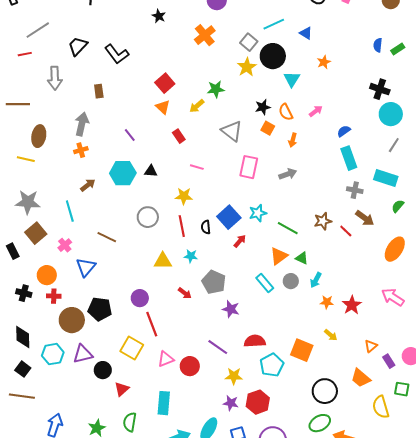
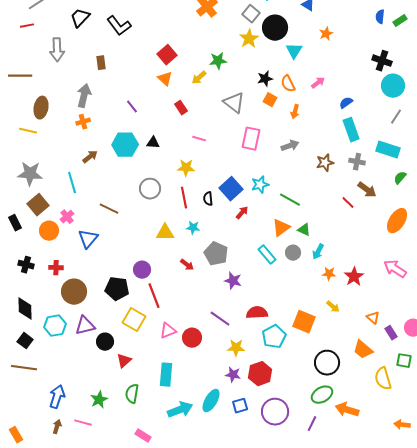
brown star: (323, 221) -> (325, 163), moved
orange circle: (47, 275) -> (49, 231), moved
black pentagon: (100, 309) -> (117, 289), moved
orange triangle: (371, 346) -> (373, 318), turned -40

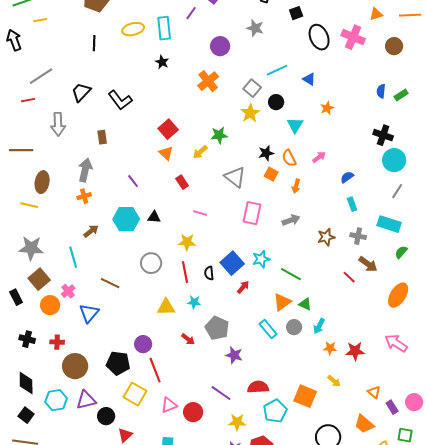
black circle: (275, 28) -> (276, 102), size x0.6
cyan rectangle: (351, 130) -> (352, 204), size x0.6
red star: (354, 277) -> (355, 351), turned 30

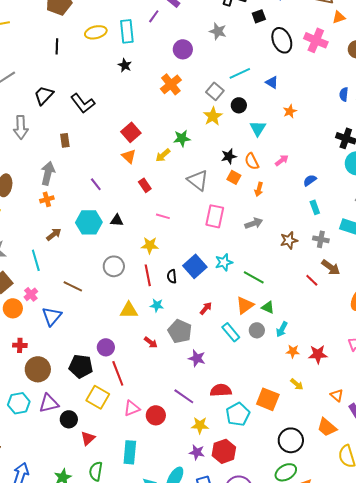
red arrow: (243, 287) -> (206, 308), moved

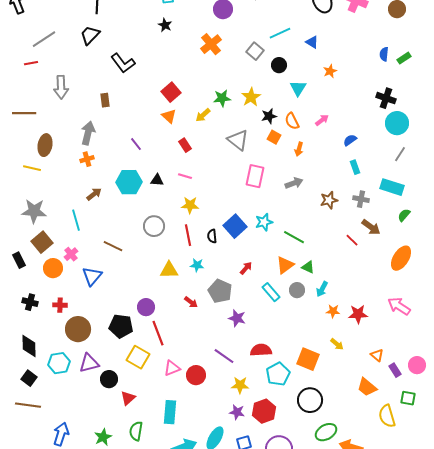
black trapezoid: (44, 95) -> (90, 35), moved
yellow star: (213, 116) -> (251, 97), moved
pink line: (163, 216) -> (185, 176), moved
black circle: (291, 440) -> (310, 400), moved

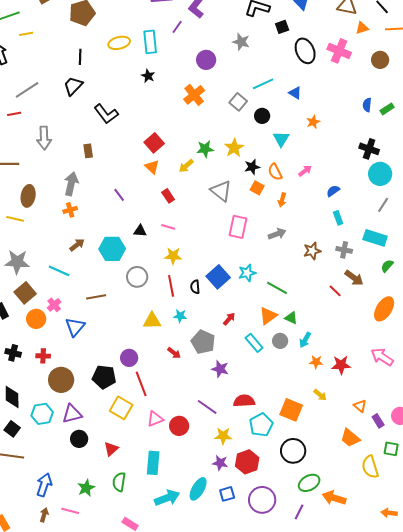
cyan hexagon: (129, 182) -> (112, 249), moved
cyan line: (76, 220) -> (59, 271), turned -50
brown line: (113, 246) -> (96, 297), turned -36
black circle: (109, 379) -> (79, 439), moved

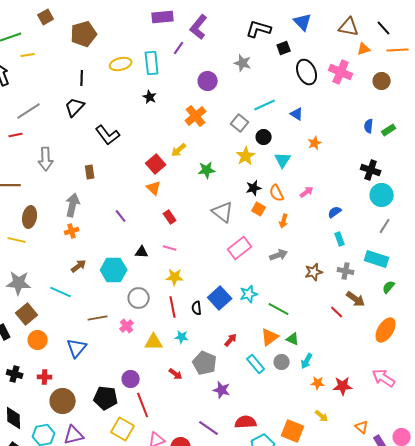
yellow star: (234, 148) -> (246, 156), moved
yellow arrow: (186, 166) -> (179, 150), moved
pink rectangle: (238, 227) -> (240, 248), turned 40
pink cross: (54, 305) -> (127, 326), moved

